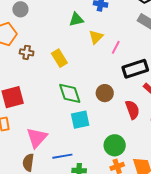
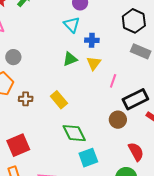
yellow triangle: (96, 37) -> (94, 63), moved
brown circle: (105, 93) -> (118, 120), moved
red semicircle: (132, 110) -> (136, 152), moved

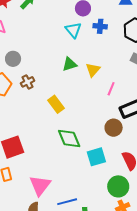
blue cross: (92, 40) -> (100, 26), moved
brown cross: (26, 99) -> (28, 82), moved, turned -32
cyan square: (88, 158) -> (96, 157), moved

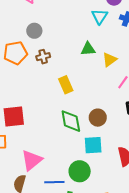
brown circle: (114, 128) -> (98, 118), moved
green circle: (118, 186) -> (80, 171), moved

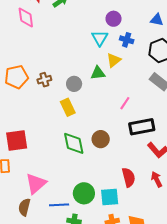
gray circle: (34, 31) -> (74, 84), moved
green triangle: (88, 49) -> (98, 73), moved
yellow triangle: (110, 60) -> (114, 60), moved
cyan square: (93, 145) -> (110, 197), moved

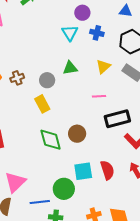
yellow triangle: (114, 60) -> (103, 66), moved
pink line: (125, 103) -> (99, 96), turned 56
cyan square: (110, 197) -> (83, 171), moved

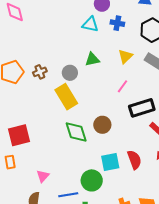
cyan triangle: (70, 33) -> (90, 24), turned -42
pink line: (99, 96) -> (122, 86), turned -48
yellow rectangle: (42, 104) -> (66, 97), size x1.4
pink triangle: (15, 182) -> (43, 176), size x0.6

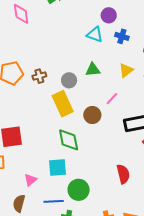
pink line: (122, 86) -> (112, 99), moved
brown circle: (102, 125) -> (92, 115), moved
cyan square: (110, 162) -> (57, 168), moved

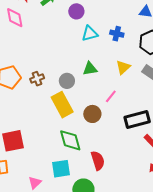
purple circle: (109, 15) -> (76, 11), moved
cyan triangle: (95, 35) -> (90, 34), turned -30
red semicircle: (123, 174) -> (98, 161), moved

